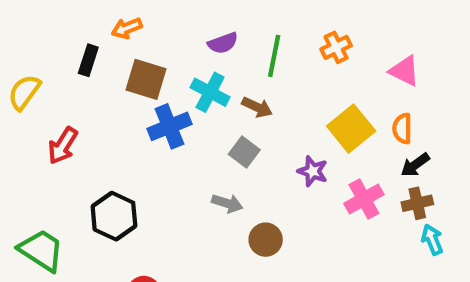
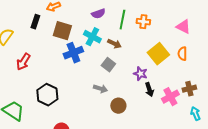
orange cross: (336, 47) -> (143, 22), moved, turned 32
black arrow: (415, 165) -> (149, 90), moved, turned -72
pink cross: (364, 199) -> (170, 97), moved
cyan arrow: (432, 240) -> (195, 114), moved

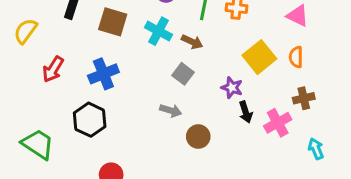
blue cross: (73, 53) -> (103, 74), moved
brown cross: (189, 89) -> (304, 98), moved

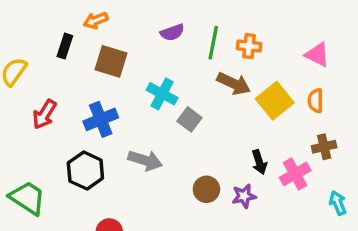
cyan cross: (159, 31) -> (162, 94), moved
brown arrow: (192, 42) -> (234, 84), moved, size x1.4
purple star: (232, 88) -> (244, 196), moved, turned -30
gray arrow: (171, 111) -> (145, 160), moved, size x1.4

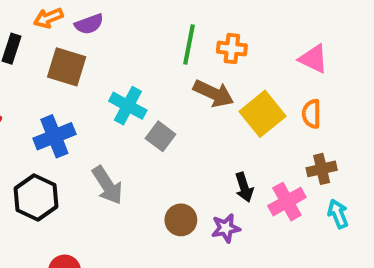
purple semicircle: (172, 32) -> (89, 24), moved
gray arrow: (145, 160) -> (107, 185), turned 40
cyan arrow: (338, 203) -> (338, 214), moved

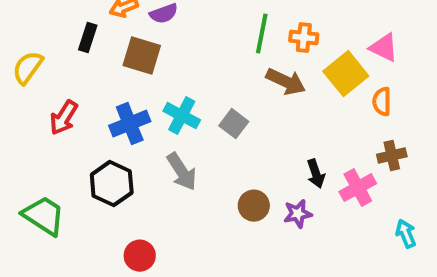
cyan cross: (128, 106) -> (182, 116), moved
yellow square: (262, 114) -> (346, 74), moved
cyan arrow: (338, 214) -> (406, 234), moved

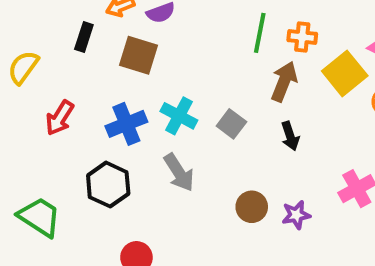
brown arrow: (286, 82) -> (284, 81), turned -93
black arrow: (316, 174) -> (290, 136), moved

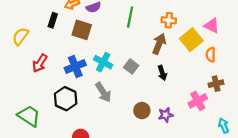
green line: (260, 33) -> (130, 17), moved

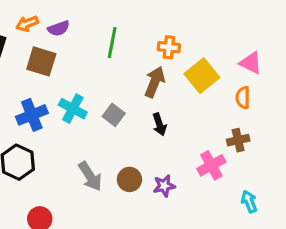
pink triangle: (212, 26) -> (251, 63), moved
orange semicircle: (211, 55) -> (243, 98), moved
gray arrow: (103, 92) -> (90, 176), moved

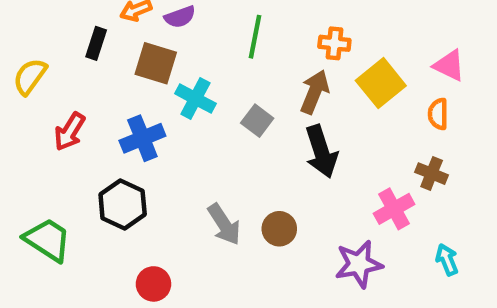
cyan cross: (73, 109) -> (195, 99), moved
gray square: (114, 115) -> (257, 121), moved
black arrow: (159, 124) -> (321, 152), size x1.6
brown cross: (238, 140) -> (432, 174), turned 35
purple star: (164, 186) -> (359, 264), moved, size x1.5

